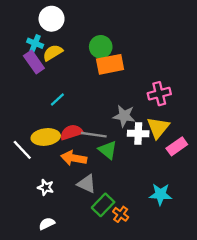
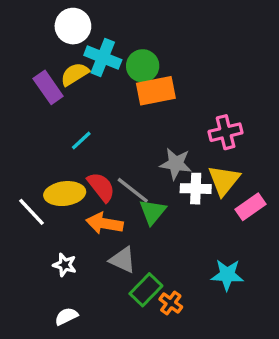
cyan cross: (35, 43) -> (103, 58), moved, size x1.5
red semicircle: (71, 132) -> (101, 187), turned 70
gray line: (94, 135) -> (133, 190), turned 30
green triangle: (108, 150) -> (153, 212), turned 30

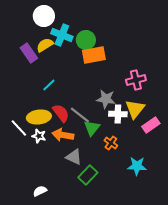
white star: (65, 265) -> (39, 136), moved
orange cross: (171, 303) -> (111, 143), moved

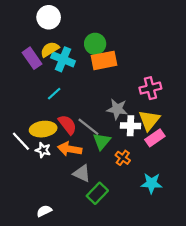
cyan cross: (62, 35) -> (63, 59), moved
pink rectangle: (151, 125) -> (155, 138), moved

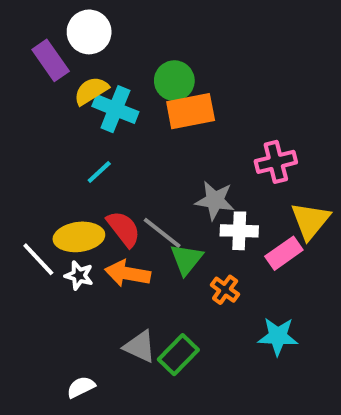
purple rectangle: (32, 58) -> (51, 60), moved
yellow triangle: (149, 120) -> (310, 221), moved
gray triangle: (82, 173) -> (140, 347), moved

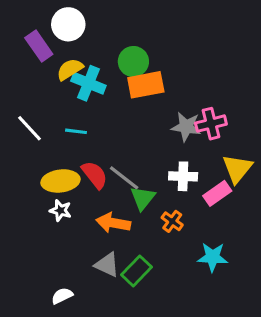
cyan line: (99, 172) -> (76, 131), turned 50
gray star: (215, 200) -> (186, 127), moved
white line: (38, 259) -> (29, 128), moved
orange arrow: (128, 273) -> (113, 223), moved

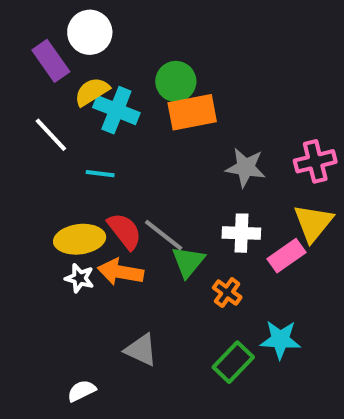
pink cross: (211, 124) -> (315, 161), moved
white line: (29, 128) -> (51, 135), moved
orange arrow: (113, 223) -> (121, 272), moved
green rectangle: (137, 271) -> (233, 362), moved

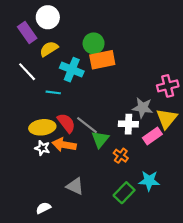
cyan cross: (116, 110) -> (72, 70), moved
gray star: (246, 167) -> (143, 108), moved

